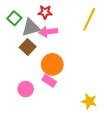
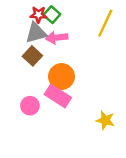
red star: (45, 12) -> (38, 15), moved
green square: (14, 18) -> (52, 15), moved
pink rectangle: (49, 81) -> (58, 96), size x1.5

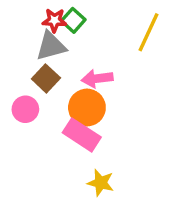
pink arrow: (57, 38) -> (97, 78), moved
pink circle: (30, 106) -> (25, 109), moved
yellow star: (105, 120) -> (101, 183), moved

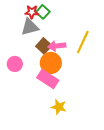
yellow line: (148, 32) -> (83, 42), moved
brown square: (46, 78) -> (44, 46), moved

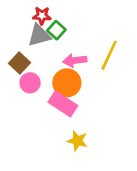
green square: (43, 12) -> (56, 30), moved
brown square: (44, 46) -> (19, 63), moved
pink circle: (15, 64) -> (30, 83), moved

